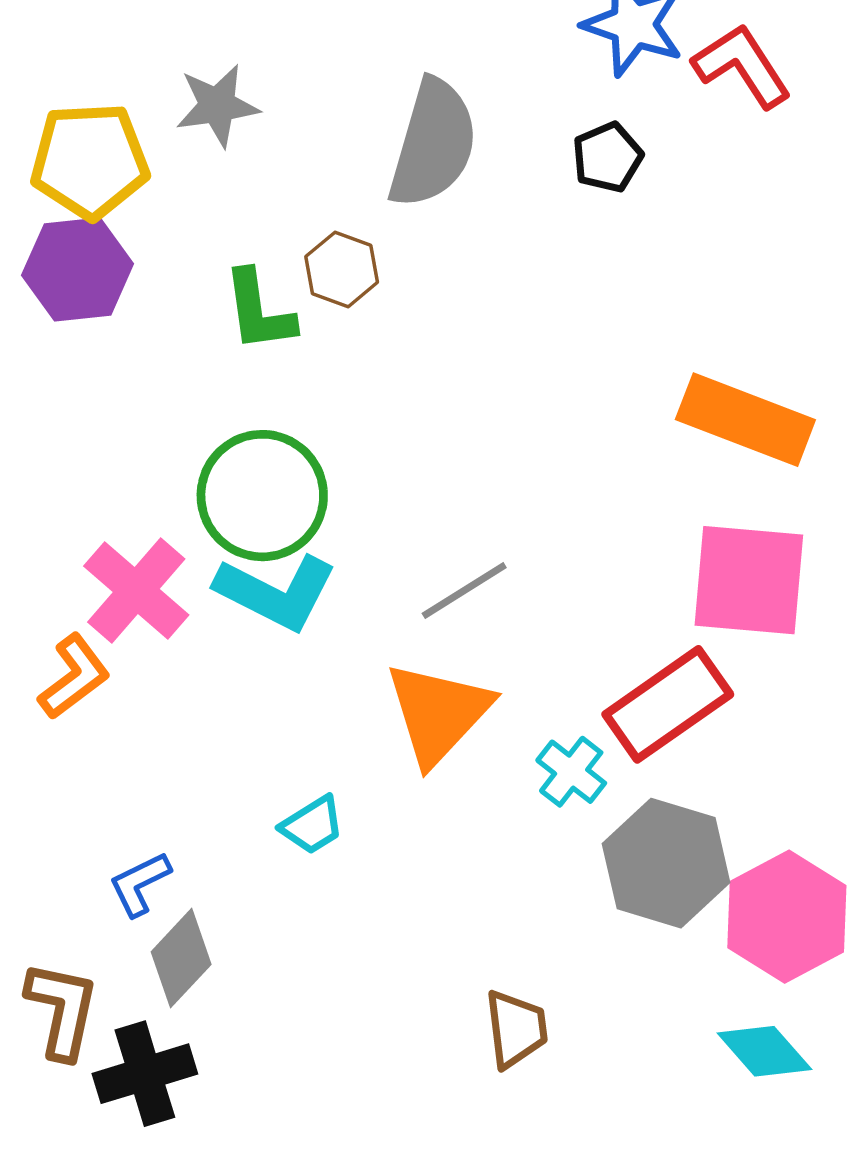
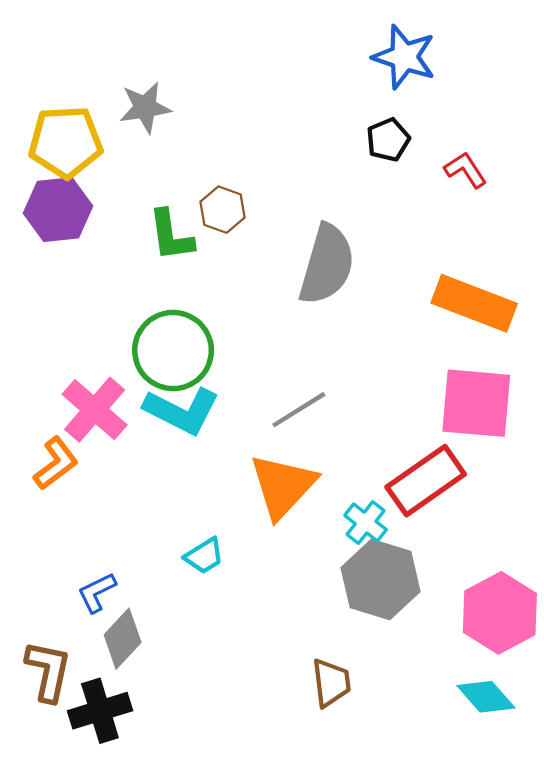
red L-shape: (742, 66) -> (466, 170), moved, size x0.7
gray semicircle: (433, 143) -> (327, 264), moved
gray hexagon: (666, 863) -> (381, 580), moved

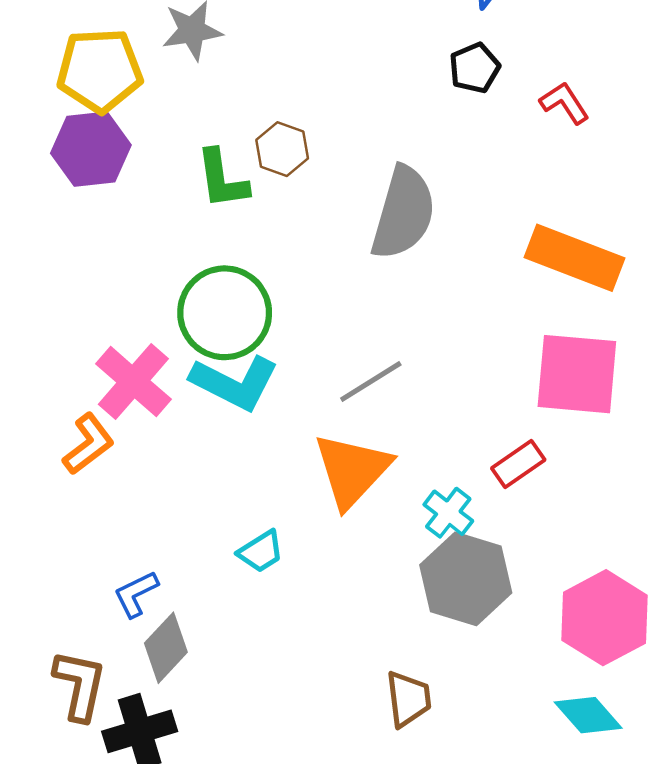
red rectangle: (426, 481) -> (518, 464), size x0.6

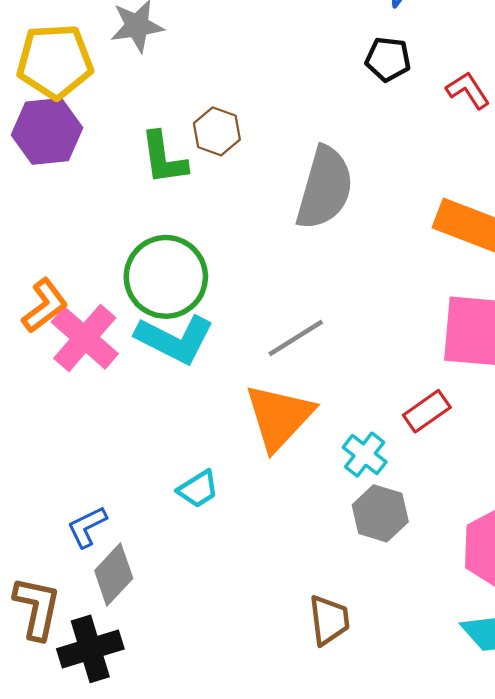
black pentagon: (475, 68) -> (388, 59), turned 30
orange L-shape: (88, 444) -> (45, 306), moved
gray hexagon: (466, 579) -> (380, 513), size x0.7

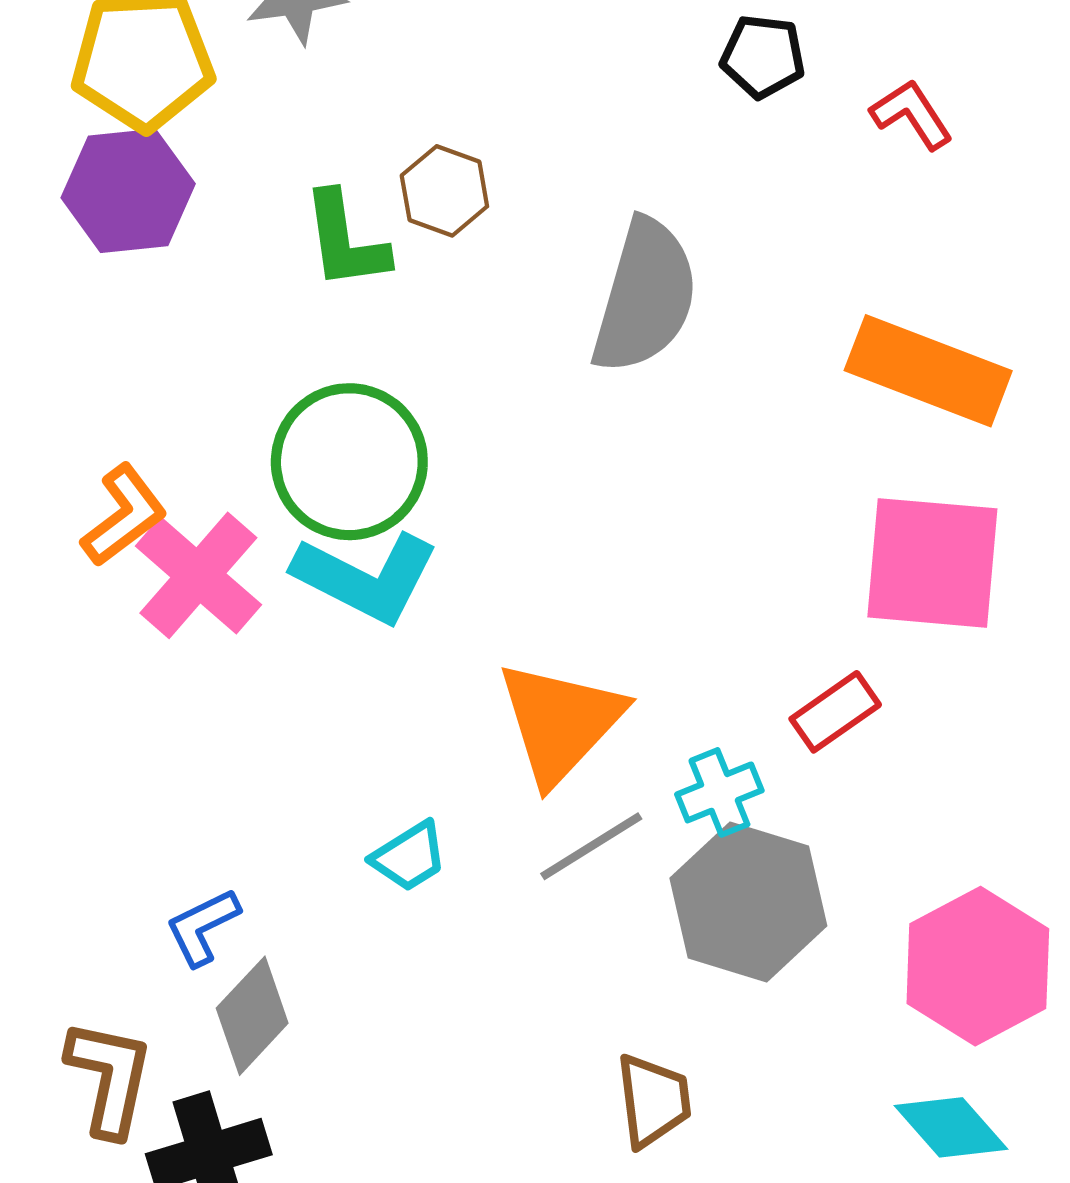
gray line: (296, 338) -> (591, 846), moved
cyan cross: (365, 455) -> (719, 792), turned 30
gray hexagon: (380, 513) -> (748, 902), size x1.5

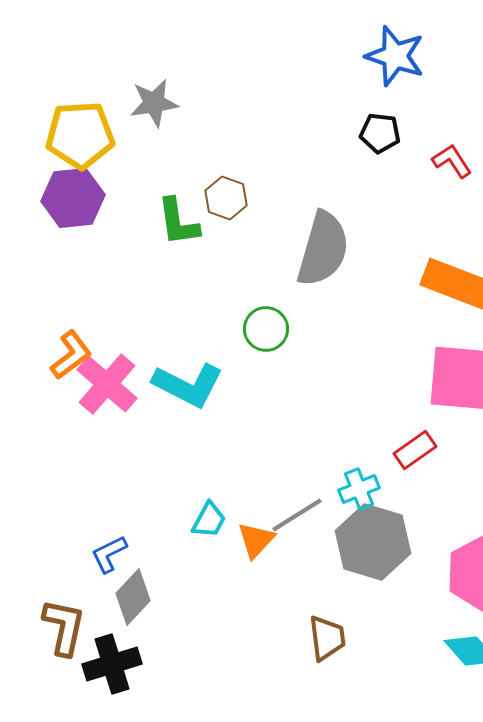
green circle: (349, 462) -> (266, 329), moved, size x0.6
orange triangle: (560, 722) -> (256, 540), moved, size x0.6
cyan trapezoid: (409, 857) -> (209, 520), turned -30

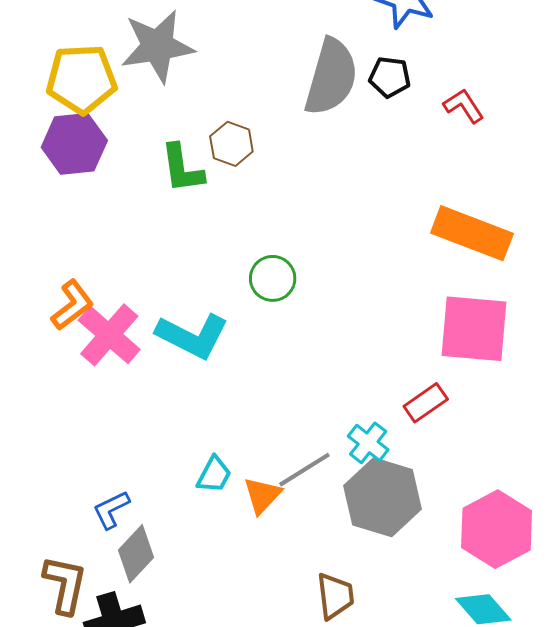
gray star: (154, 103) -> (158, 46), size x1.5
gray semicircle: (323, 249) -> (331, 77), moved
cyan cross: (359, 489) -> (368, 443), turned -30

